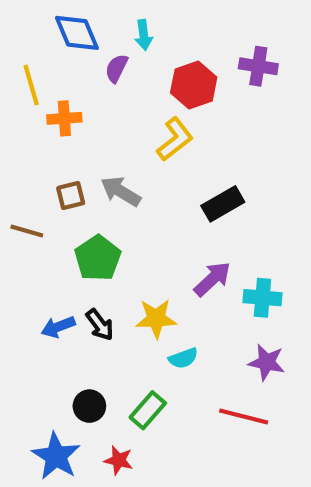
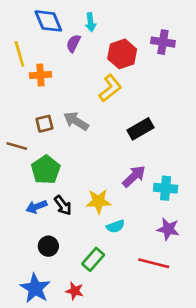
green pentagon: (98, 258) -> (46, 170), moved
black circle: (89, 406) -> (48, 246), moved

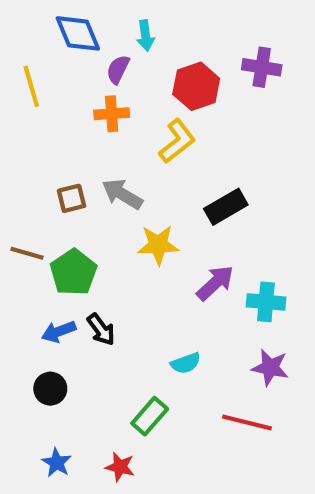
orange cross: (40, 75) -> (112, 114), moved
brown line: (17, 146) -> (27, 253), moved
yellow star: (98, 201) -> (158, 245), moved
black circle: (48, 246) -> (50, 389), moved
blue star: (35, 288) -> (57, 463), size x0.6

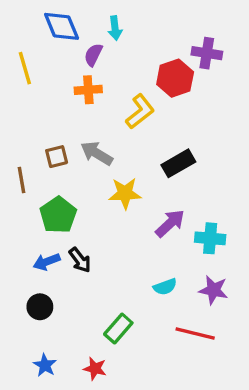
red hexagon: (196, 86) -> (175, 78), moved
brown line: (27, 253) -> (22, 180), moved, turned 64
cyan semicircle: (186, 363) -> (165, 287), moved

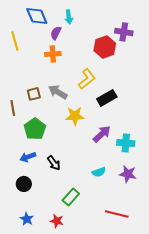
yellow L-shape: (140, 112) -> (87, 79), moved
black arrow: (80, 260) -> (54, 163), moved
red line: (195, 334) -> (117, 214), moved

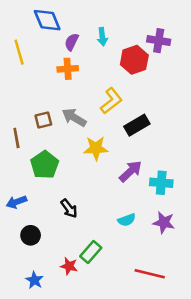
cyan arrow: (69, 17) -> (102, 37), moved
blue arrow: (28, 157) -> (16, 202), moved
red star: (57, 221) -> (69, 266), moved

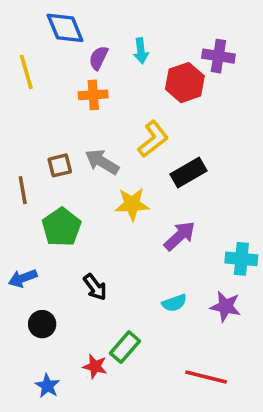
cyan cross: (161, 183) -> (241, 259), moved

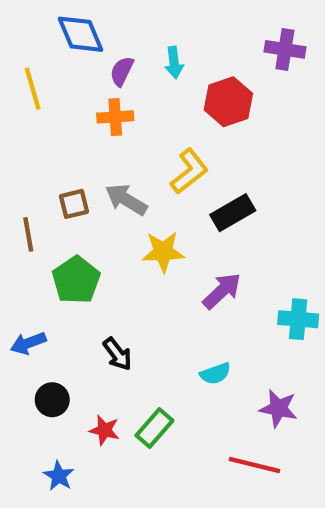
purple cross: (218, 56) -> (285, 49), moved
purple star: (225, 306) -> (278, 408), moved
red star: (95, 366) -> (104, 430), moved

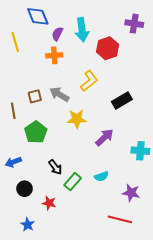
cyan arrow: (174, 63) -> (82, 30), size x1.6
black rectangle: (233, 213) -> (122, 100), moved
green rectangle: (154, 428) -> (73, 182), moved

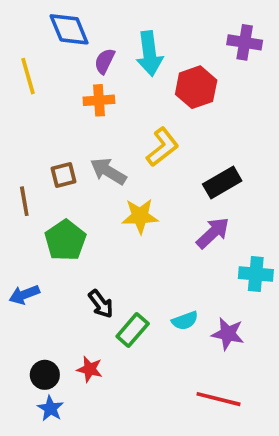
purple arrow: (104, 137) -> (213, 233), moved
black circle: (25, 189) -> (45, 375), moved
purple star: (131, 193) -> (228, 334), moved

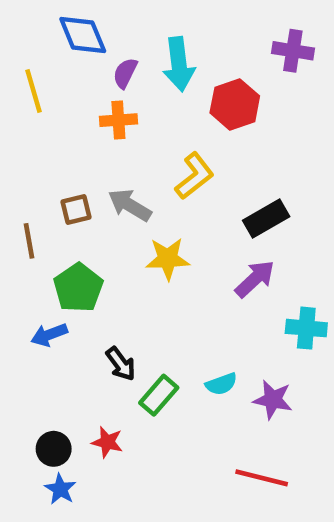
blue arrow: (24, 295) -> (49, 335), moved

